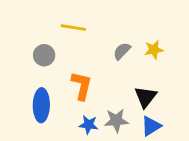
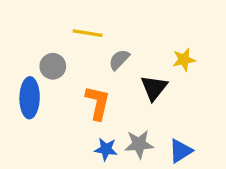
gray semicircle: (122, 51) -> (119, 60), moved
black triangle: (145, 97) -> (154, 88), moved
blue ellipse: (41, 105) -> (30, 98), moved

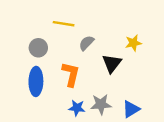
blue ellipse: (30, 98) -> (36, 81), moved

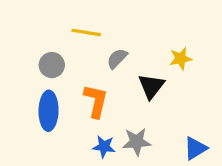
blue triangle: (131, 109) -> (195, 148), moved

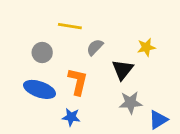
blue ellipse: (49, 111) -> (40, 89), turned -72
gray star: (137, 142) -> (130, 103), moved
blue star: (104, 147) -> (71, 117), moved

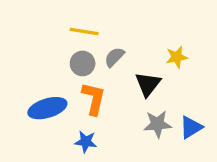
gray circle: (42, 53) -> (83, 63), moved
blue ellipse: (40, 89) -> (47, 108), turned -36
blue triangle: (158, 120) -> (191, 127), moved

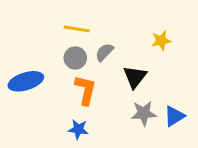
yellow star: (177, 57) -> (161, 41), moved
blue ellipse: (47, 108) -> (26, 81), moved

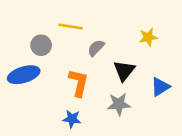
gray circle: (75, 58) -> (41, 45), moved
gray star: (144, 113) -> (119, 104), moved
blue triangle: (174, 116) -> (160, 87), moved

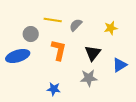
gray semicircle: (96, 48) -> (76, 25), moved
orange L-shape: (79, 83) -> (59, 50), moved

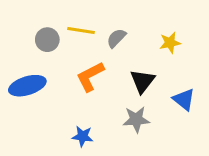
gray circle: (31, 34) -> (47, 40), moved
orange L-shape: (59, 50) -> (90, 76), turned -130
blue triangle: (120, 65) -> (184, 99), turned -49

